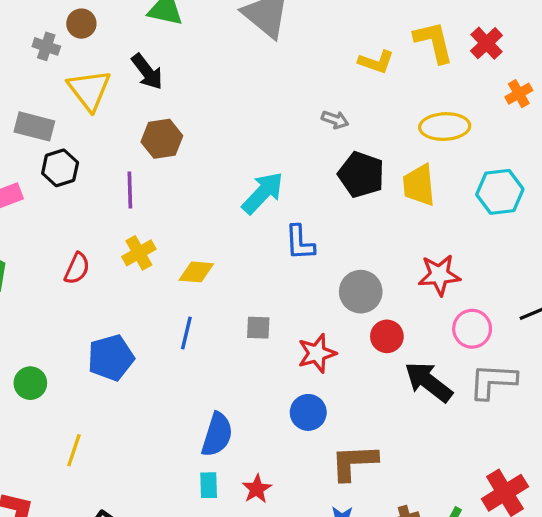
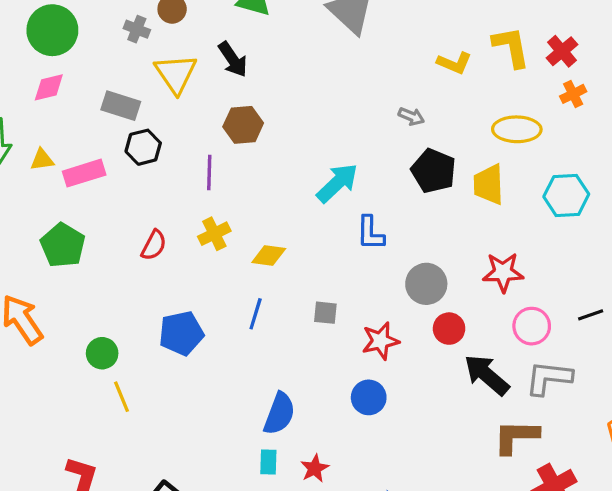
orange cross: (519, 94) -> (573, 94), moved
yellow line: (74, 450) -> (121, 397), moved, turned -44
brown L-shape: (354, 462) -> (516, 437), moved

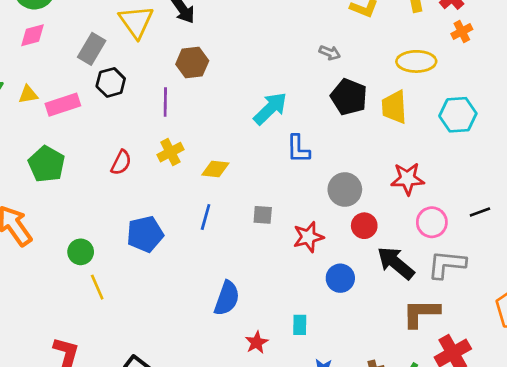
gray rectangle: (121, 106) -> (92, 49), turned -76
blue circle: (369, 397) -> (340, 278), moved
cyan rectangle: (268, 462) -> (300, 325), moved

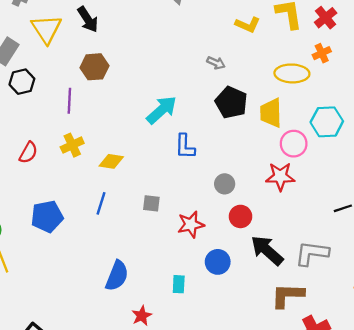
orange cross: (462, 31) -> (322, 53), moved
gray circle: (345, 190) -> (225, 184), size x0.7
pink circle: (432, 222) -> (294, 144), moved
cyan rectangle: (300, 325) -> (179, 284), moved

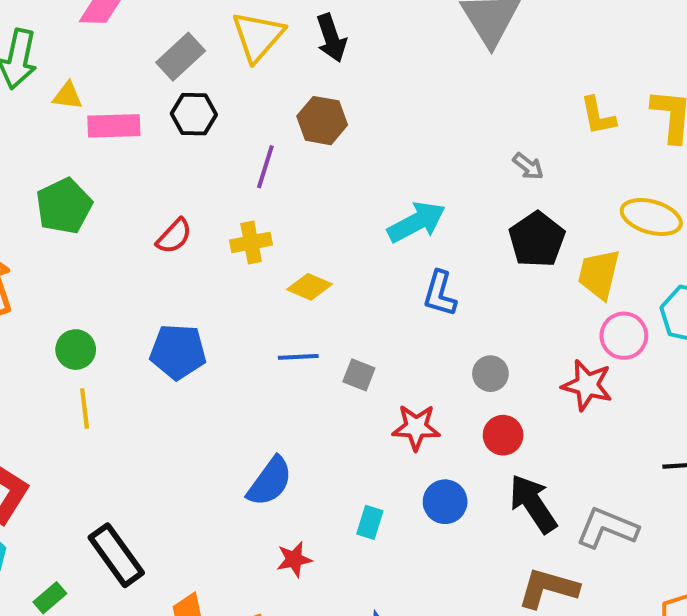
yellow L-shape: (248, 25) -> (598, 116), turned 40
blue line: (101, 203) -> (298, 357), moved, turned 55

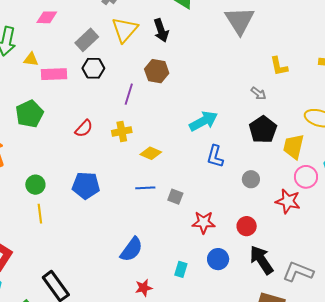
yellow L-shape: (598, 116) -> (279, 66), moved
gray circle: (490, 374) -> (251, 179), moved

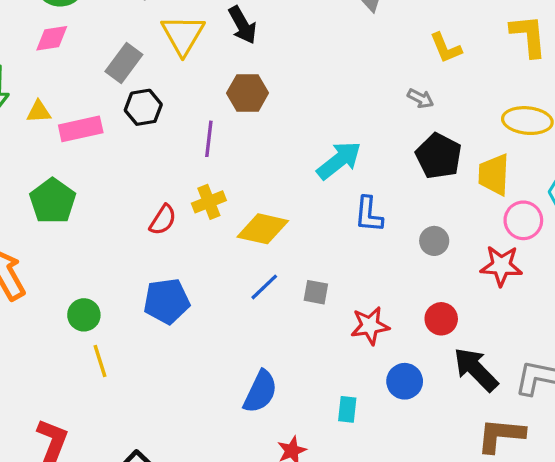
red semicircle: (84, 128) -> (163, 220), moved
yellow diamond: (151, 153) -> (263, 229), size x1.4
blue line: (145, 188) -> (264, 287), turned -30

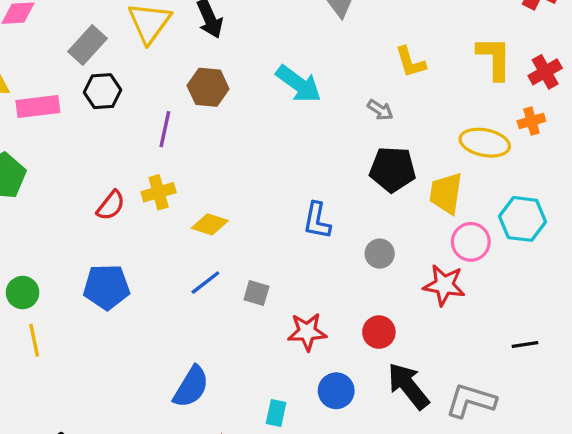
black pentagon: (439, 156) -> (393, 169), turned -30
cyan arrow: (339, 160) -> (299, 84), moved, turned 69
yellow diamond: (263, 229) -> (210, 224), size x0.7

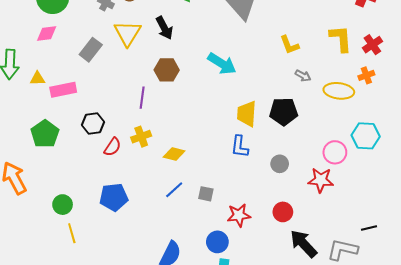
black hexagon: (102, 91) -> (93, 123), moved
gray arrow: (380, 110) -> (303, 76), moved
yellow trapezoid: (446, 193) -> (247, 114), moved
black line: (525, 344) -> (369, 228), moved
blue circle: (336, 391) -> (217, 242), moved

